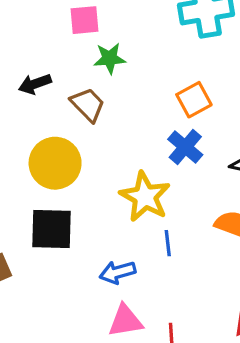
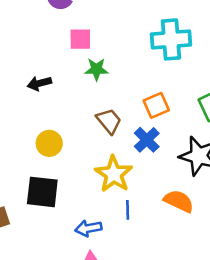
brown trapezoid: (88, 105) -> (109, 121), moved
yellow circle: (55, 163) -> (49, 143), size x0.7

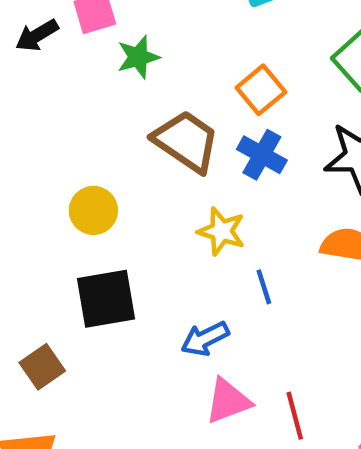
black arrow: (39, 83) -> (37, 35), moved
brown trapezoid: (109, 121) -> (186, 141), size x1.4
yellow star: (114, 174) -> (221, 231), size x0.7

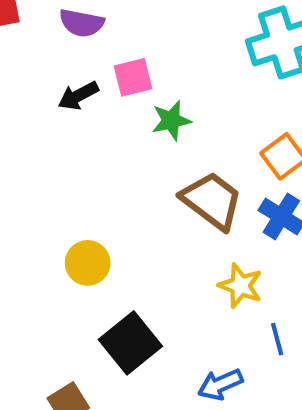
yellow circle: (93, 210) -> (88, 263), moved
black square: (106, 299) -> (130, 343), turned -32

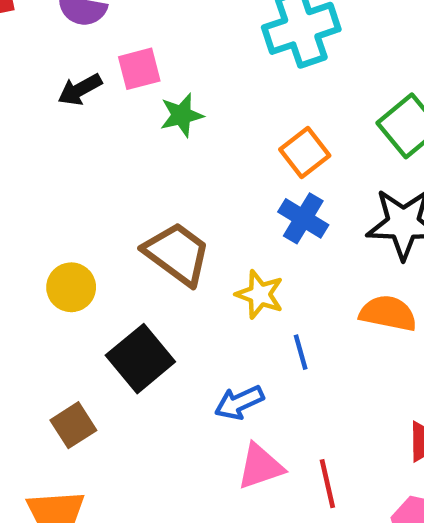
brown trapezoid: (212, 201) -> (177, 254), moved
yellow circle: (88, 263) -> (71, 287), moved

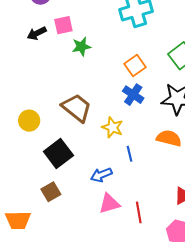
brown square: (73, 425) -> (51, 192), moved

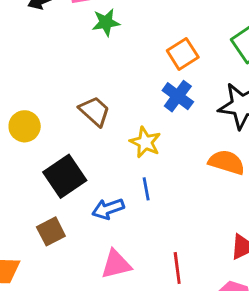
brown trapezoid: (77, 108) -> (95, 111), size x0.7
blue line: (129, 154) -> (146, 189), moved
blue arrow: (101, 175) -> (108, 209), moved
pink triangle: (109, 204) -> (116, 264), moved

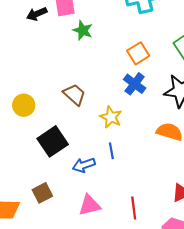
green star: (106, 22) -> (83, 30), turned 30
brown square: (51, 231) -> (42, 193), moved

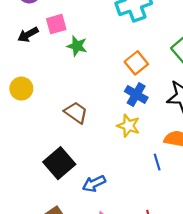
yellow circle: (24, 105) -> (21, 89), moved
yellow star: (111, 117) -> (128, 126), moved
blue line: (111, 151) -> (157, 162), moved

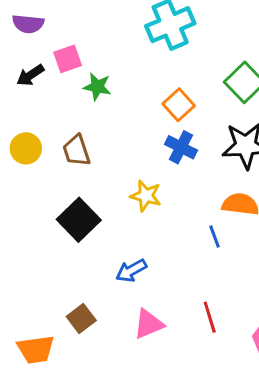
brown trapezoid: (76, 112) -> (76, 151), moved, turned -140
yellow star: (128, 126) -> (146, 196), moved
black square: (59, 163) -> (79, 220), moved

